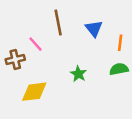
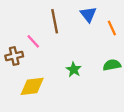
blue triangle: (94, 29) -> (88, 14), moved
orange line: (120, 43) -> (112, 28), moved, turned -32

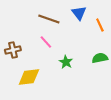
brown line: (55, 21) -> (49, 19), turned -60
pink line: (33, 41) -> (46, 42), moved

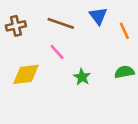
brown cross: (13, 50) -> (16, 26), moved
yellow diamond: (29, 77) -> (26, 74), moved

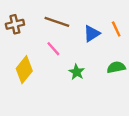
blue triangle: (98, 16) -> (92, 34), moved, turned 36
yellow diamond: (26, 74) -> (24, 70), turned -44

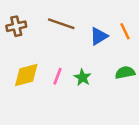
pink line: (53, 49) -> (58, 76), moved, turned 63
yellow diamond: (24, 70) -> (26, 75), turned 36

